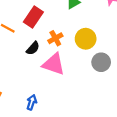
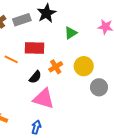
red rectangle: (33, 17) -> (35, 48), turned 60
pink triangle: (54, 64) -> (44, 99), moved

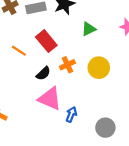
red rectangle: (35, 48) -> (46, 41), turned 42
gray circle: (99, 87) -> (105, 128), moved
blue arrow: (36, 127) -> (71, 114), moved

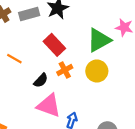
green triangle: (89, 29) -> (99, 40), moved, size x1.6
red rectangle: (46, 41) -> (54, 45), moved

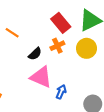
red rectangle: (54, 45) -> (61, 23), moved

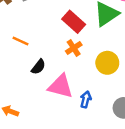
yellow circle: (86, 48) -> (107, 63), moved
black semicircle: (35, 54) -> (38, 67), moved

